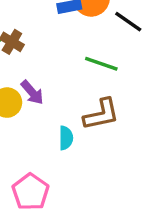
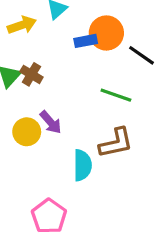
cyan semicircle: (66, 138) -> (82, 165), size x1.4

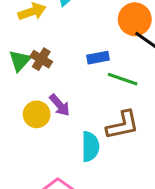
orange circle: (106, 33) -> (135, 19), moved
blue rectangle: (86, 41) -> (98, 58), moved

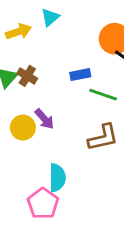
cyan semicircle: (90, 147) -> (57, 178), moved

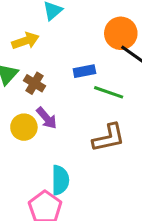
yellow arrow: (19, 32) -> (25, 41), moved
brown cross: (27, 76) -> (35, 83), moved

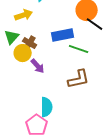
blue rectangle: (84, 71) -> (63, 35), size x1.5
yellow circle: (24, 127) -> (23, 53), moved

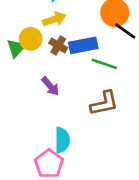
yellow arrow: (24, 15) -> (54, 19), moved
brown cross: (30, 43) -> (58, 45), moved
yellow circle: (23, 53) -> (31, 39), moved

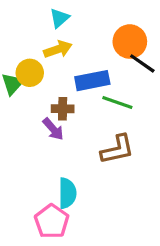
brown cross: (58, 45) -> (63, 109), moved, turned -30

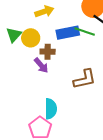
yellow circle: (30, 73) -> (31, 38), moved
green line: (117, 103) -> (85, 32), moved

